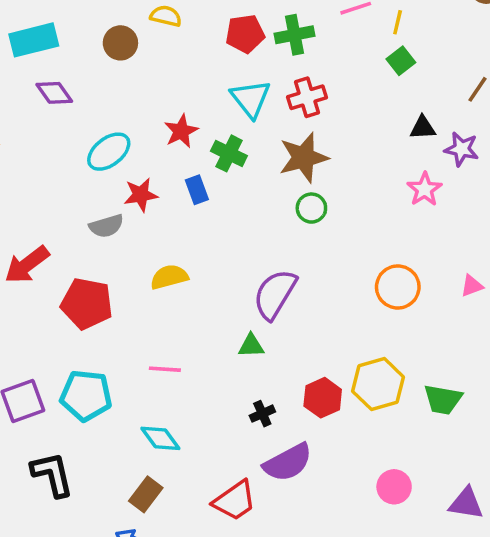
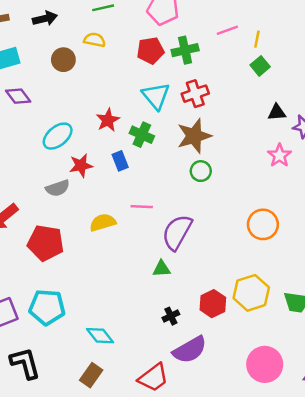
pink line: (165, 369) -> (142, 207), moved
pink circle: (394, 487) -> (265, 364), size x1.5

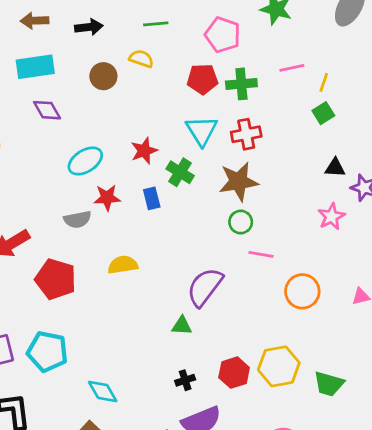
pink line: (142, 207) -> (261, 254), moved

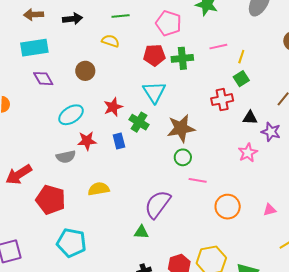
brown circle: (103, 76) -> (85, 71), moved
red cross: (246, 134) -> (222, 100), moved
cyan pentagon: (47, 352) -> (71, 243), moved

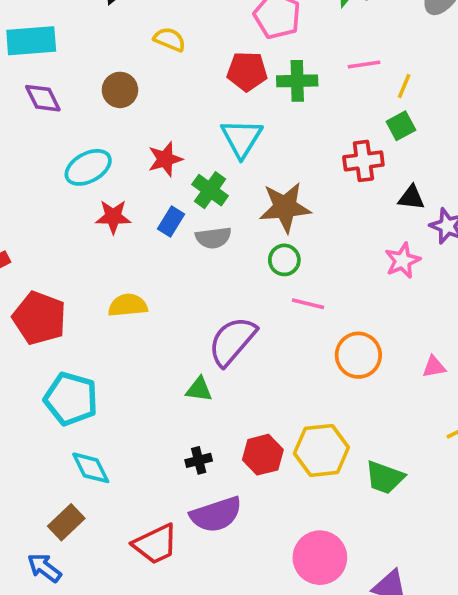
blue rectangle: (119, 141) -> (171, 222), turned 42
gray semicircle: (66, 157) -> (213, 238), moved

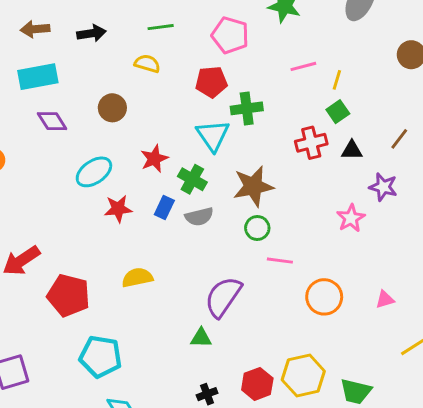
green cross: (297, 81) -> (247, 108), moved
black triangle: (411, 198) -> (352, 150), moved

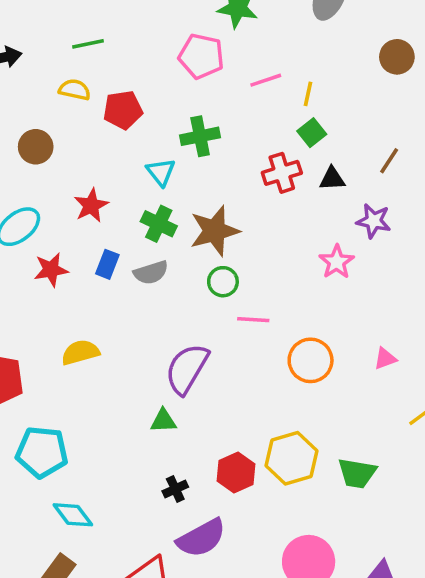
pink pentagon: (230, 35) -> (201, 56), moved
red pentagon: (211, 82) -> (123, 110), moved
cyan triangle: (213, 135) -> (161, 172), size x0.7
green cross: (192, 179) -> (159, 224), moved

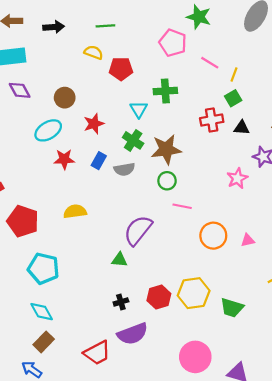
pink line: (266, 80) -> (210, 63), turned 42
brown circle: (36, 147) -> (65, 98), moved
pink triangle: (385, 359) -> (248, 240), moved
cyan diamond: (73, 515) -> (42, 312), moved

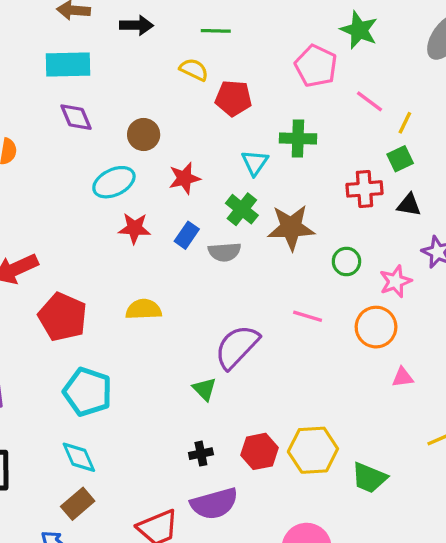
green circle: (167, 181) -> (346, 261), moved
orange circle: (213, 236) -> (376, 327), moved
green triangle: (119, 260) -> (205, 389), turned 35

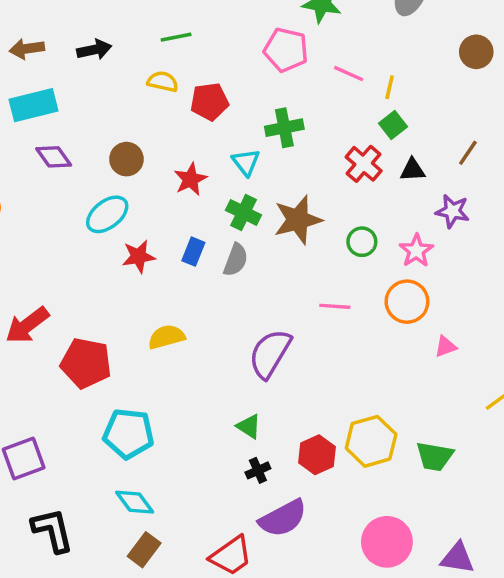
red star: (184, 178) -> (190, 179), moved
red cross: (364, 189) -> (364, 164), turned -32
gray semicircle: (225, 252) -> (236, 260), turned -52
green triangle: (205, 389) -> (249, 426), moved

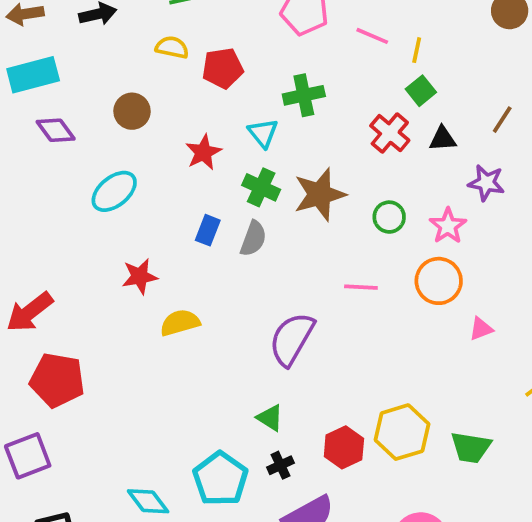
brown circle: (126, 159) -> (132, 111), moved
red star: (139, 256) -> (140, 276), moved
red pentagon: (86, 363) -> (57, 380), moved
cyan pentagon: (129, 434) -> (220, 479), moved, turned 30

